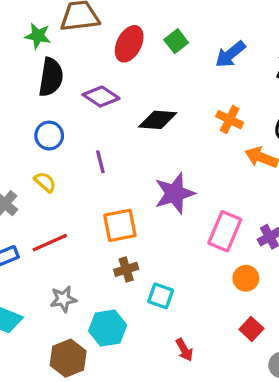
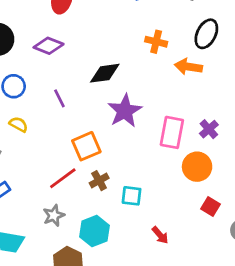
black diamond: (158, 120) -> (105, 73), moved
red line: (50, 243) -> (63, 178), moved
orange circle: (246, 278) -> (197, 167), size x1.4

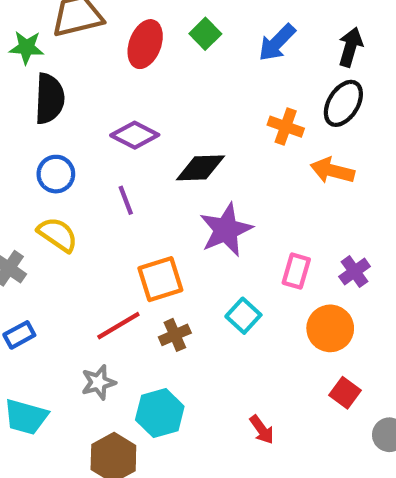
black ellipse: (206, 34) -> (343, 103), moved
purple diamond: (49, 46) -> (135, 135), moved
yellow semicircle: (18, 124) -> (58, 234), size x1.4
pink rectangle: (172, 132) -> (296, 271), size x0.7
cyan square: (132, 196) -> (243, 316), moved, turned 30

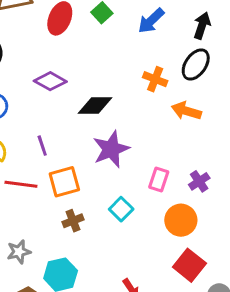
purple line: (126, 200) -> (42, 146), moved
red line: (118, 326) -> (21, 184), moved, turned 36
red square: (345, 393) -> (189, 265), size x1.5

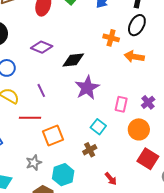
orange square: (64, 182) -> (53, 135), moved
brown cross: (73, 221) -> (90, 150), moved

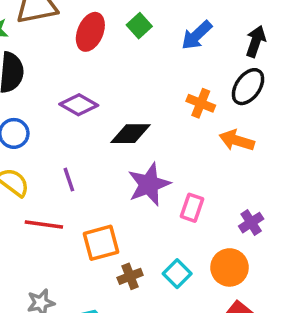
pink rectangle: (121, 104) -> (192, 208), moved
cyan square: (98, 127) -> (177, 274), moved
orange square: (53, 135) -> (101, 243), moved
brown cross: (90, 150) -> (130, 276), moved

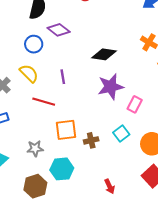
purple diamond: (79, 105) -> (59, 30), moved
orange square: (101, 243) -> (66, 130), moved
cyan square: (177, 274) -> (121, 133), moved

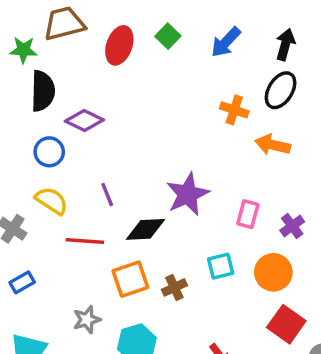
black diamond: (104, 54) -> (145, 229), moved
pink rectangle: (135, 104) -> (248, 214), moved
cyan square: (121, 133) -> (221, 266), turned 35

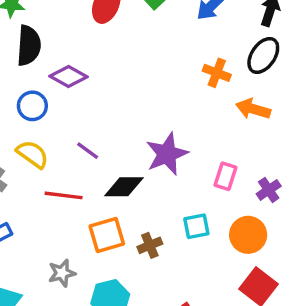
purple line: (107, 195) -> (88, 151), turned -35

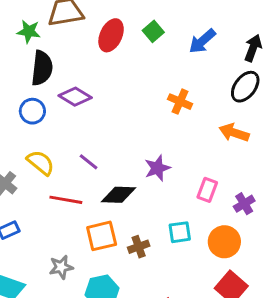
orange cross: (217, 73) -> (180, 102), moved
blue circle: (32, 106) -> (32, 111), moved
purple star: (167, 154) -> (157, 168), size x0.7

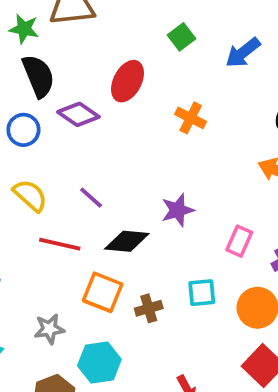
red ellipse: (111, 35) -> (128, 81), moved
black semicircle: (42, 68) -> (38, 76), turned -32
orange cross: (180, 102) -> (191, 118), moved
orange square: (102, 236) -> (103, 292), turned 32

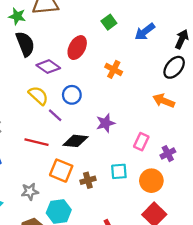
blue circle: (23, 130) -> (72, 95), moved
yellow semicircle: (30, 195) -> (38, 96), moved

